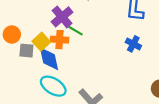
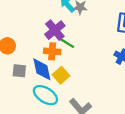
yellow square: (41, 42) -> (61, 75), moved
gray square: (26, 51) -> (19, 71), moved

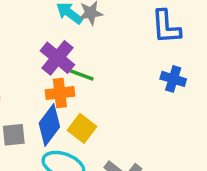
blue diamond: (42, 69) -> (49, 125), turned 60

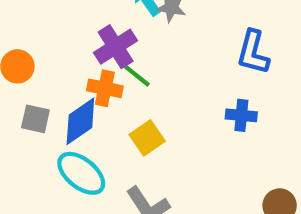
blue cross: (173, 79) -> (241, 115), turned -30
yellow square: (82, 128) -> (147, 138), moved

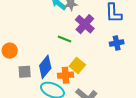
purple cross: (116, 47) -> (85, 24), moved
orange cross: (105, 88) -> (66, 75), moved

